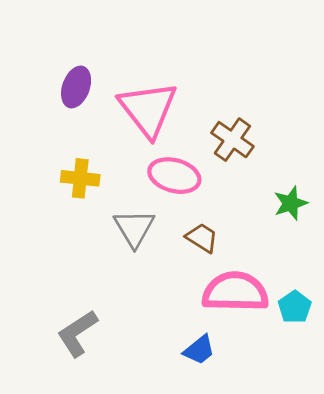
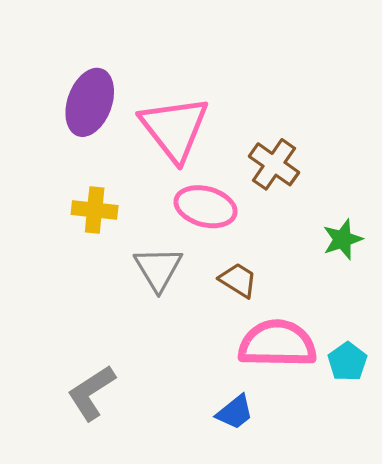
purple ellipse: (76, 87) -> (90, 102), size x1.4

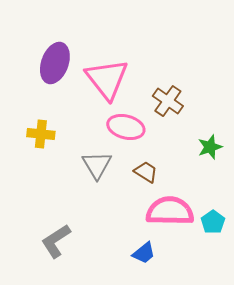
yellow cross: (95, 210) -> (41, 134), moved

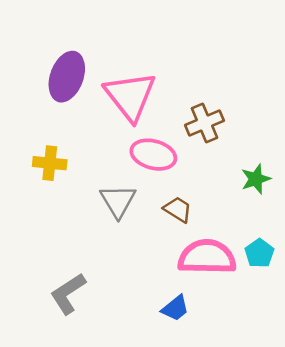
brown cross: (168, 101) -> (205, 123), turned 32
cyan pentagon: (213, 222) -> (259, 253), moved

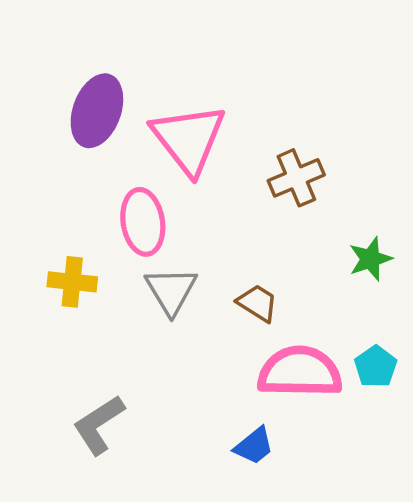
pink ellipse: (153, 155) -> (143, 222), moved, turned 66
yellow cross: (50, 163) -> (72, 282), moved

